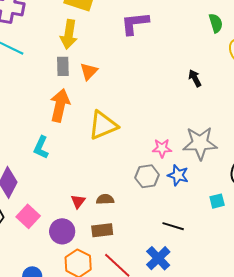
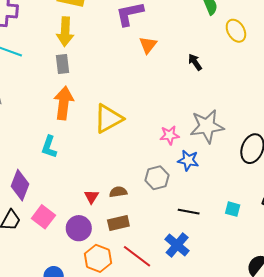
orange triangle: (89, 71) -> (148, 45), moved
gray hexagon: (147, 176) -> (157, 178), moved
cyan square: (217, 201) -> (233, 209), moved, turned 35

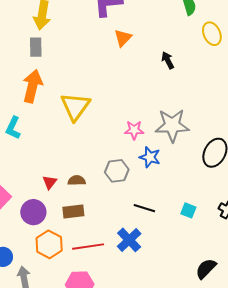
yellow triangle: (108, 119) -> (75, 107), turned -32
red line: (137, 256) -> (88, 247), turned -52

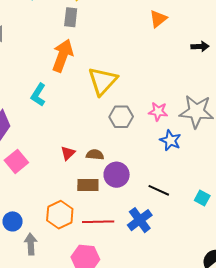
black arrow: (168, 60) -> (200, 46), turned 108
gray hexagon: (117, 171) -> (121, 117), moved
purple circle: (33, 212) -> (117, 175), moved

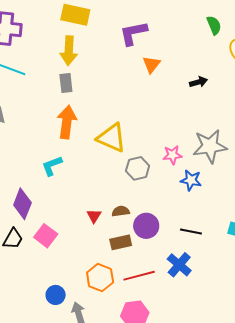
yellow triangle: (103, 81) -> (111, 138), turned -36
cyan L-shape: (38, 95) -> (52, 166), turned 50

